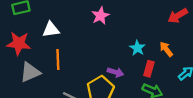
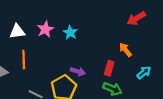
pink star: (100, 16) -> (45, 29), moved
cyan star: (137, 48) -> (70, 32), moved

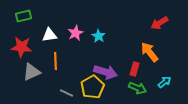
orange arrow: (125, 50) -> (150, 52), size x1.5
purple arrow: (78, 71) -> (106, 72), size x1.6
cyan arrow: (144, 73) -> (164, 82), moved

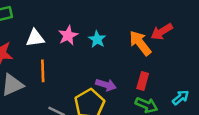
red arrow: (160, 23) -> (162, 32), moved
orange arrow: (150, 52) -> (140, 43), moved
purple arrow: (106, 72) -> (106, 85), size x0.7

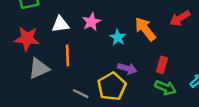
cyan star: (97, 39) -> (118, 37), moved
orange arrow: (140, 43) -> (145, 29), moved

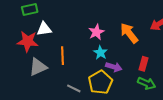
pink star: (91, 22) -> (96, 32), moved
white triangle: (60, 24) -> (44, 29), moved
cyan star: (118, 37) -> (100, 53), moved

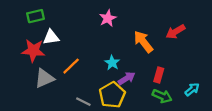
pink star: (96, 32) -> (108, 18), moved
orange line: (62, 56) -> (71, 66), turned 48
purple arrow: (114, 67) -> (127, 78), turned -49

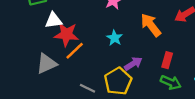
red star: (33, 51) -> (66, 34), moved
cyan star: (112, 63) -> (114, 38), moved

